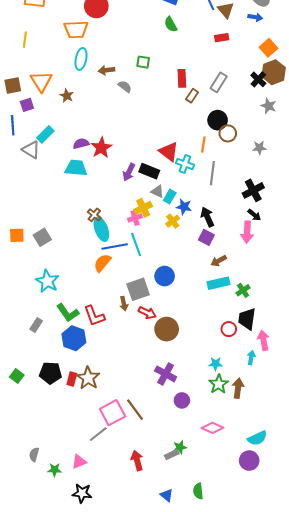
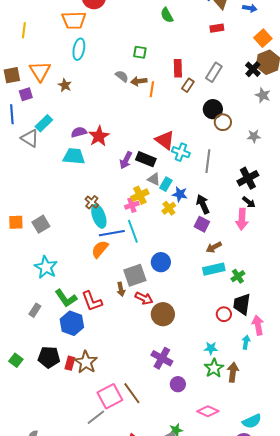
brown arrow: (106, 70) -> (139, 81), moved
orange line: (203, 145) -> (152, 89), moved

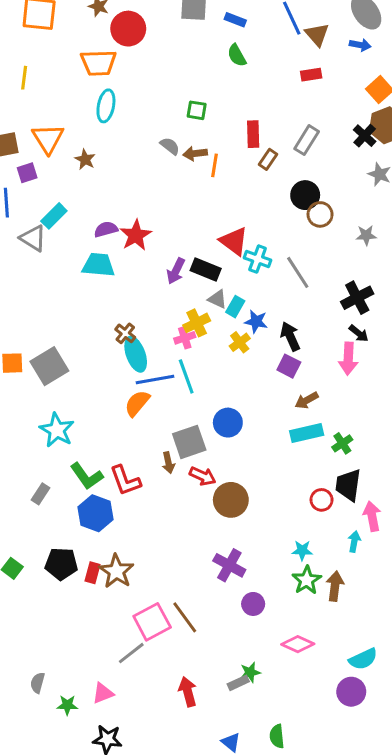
gray line: (208, 161) -> (298, 272), turned -40
gray square: (41, 224) -> (49, 366), size x1.4

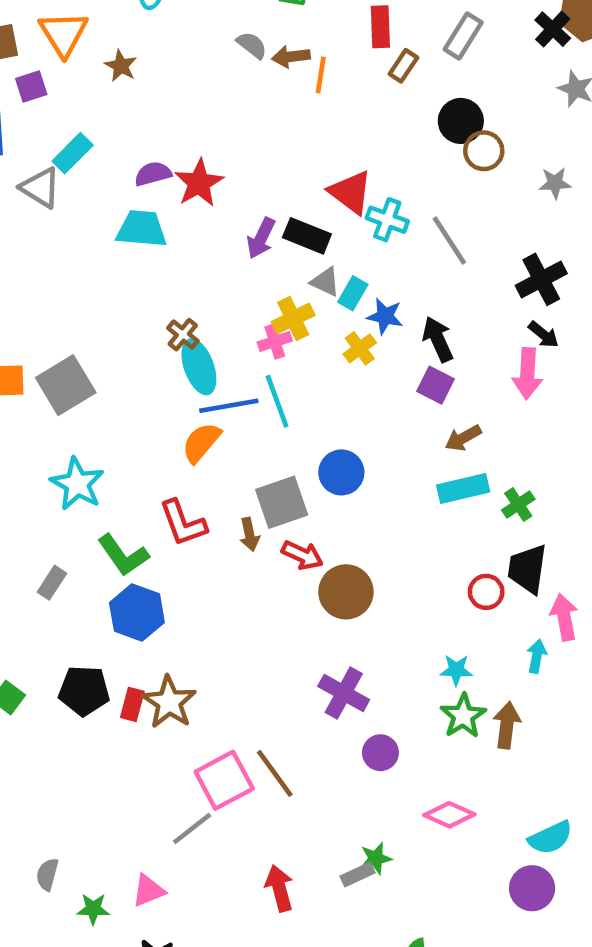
red L-shape: (125, 481) -> (183, 523), moved

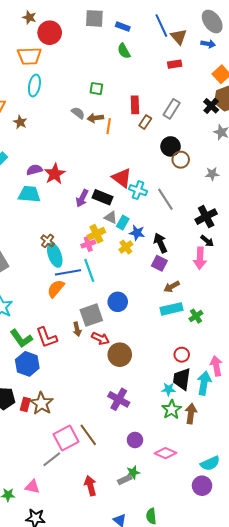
red L-shape: (183, 523) -> (47, 337), moved
black trapezoid: (527, 569) -> (182, 379), moved
cyan arrow: (537, 656) -> (204, 383), size x1.6
purple circle: (380, 753) -> (135, 440), moved
pink triangle: (148, 891) -> (32, 487), turned 35

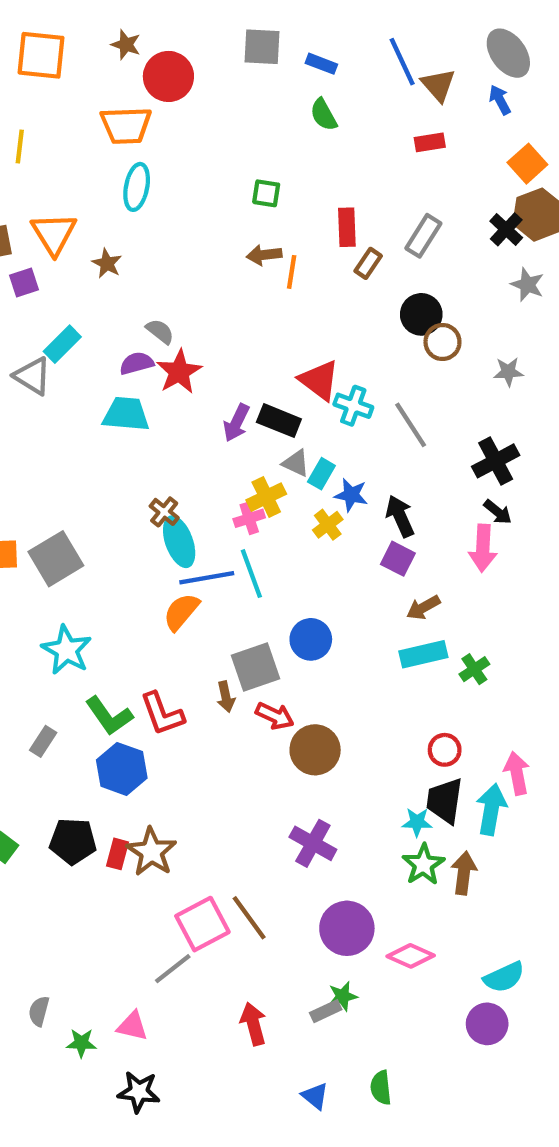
blue arrow: (208, 44) -> (500, 100), turned -128
gray semicircle: (78, 113) -> (160, 331), moved
purple circle: (135, 440) -> (347, 928), size x1.6

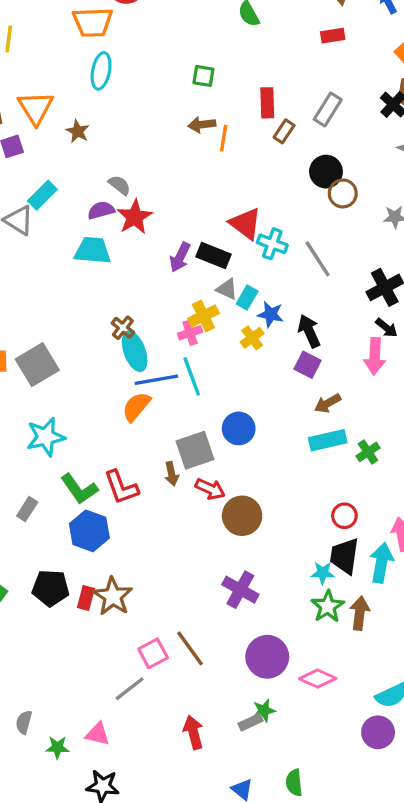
cyan star: (67, 650) -> (46, 437), turned 30
pink square: (202, 924) -> (153, 653), size x0.7

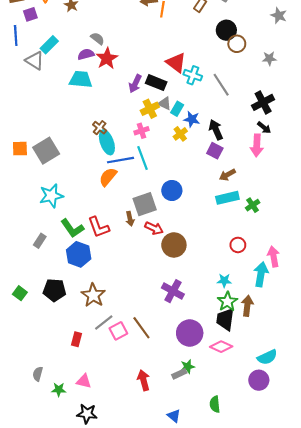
yellow cross: (203, 316) -> (150, 109), moved
black trapezoid: (344, 556) -> (225, 319), moved
red rectangle: (86, 598) -> (76, 339), moved
gray line: (130, 689) -> (104, 323), moved
green semicircle: (294, 783) -> (215, 404), moved

